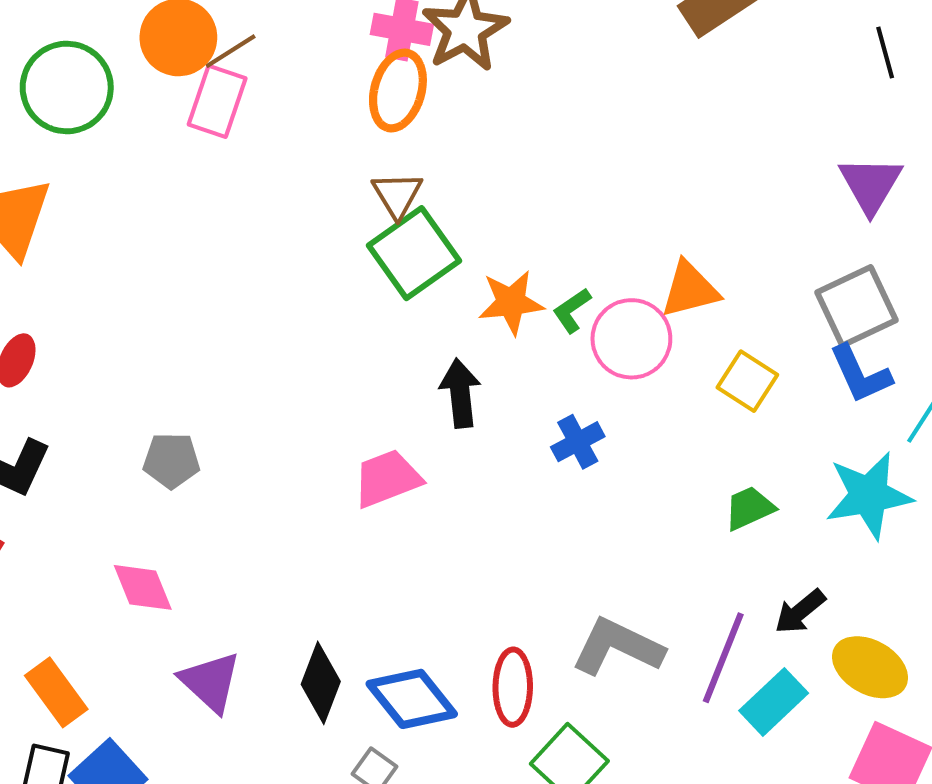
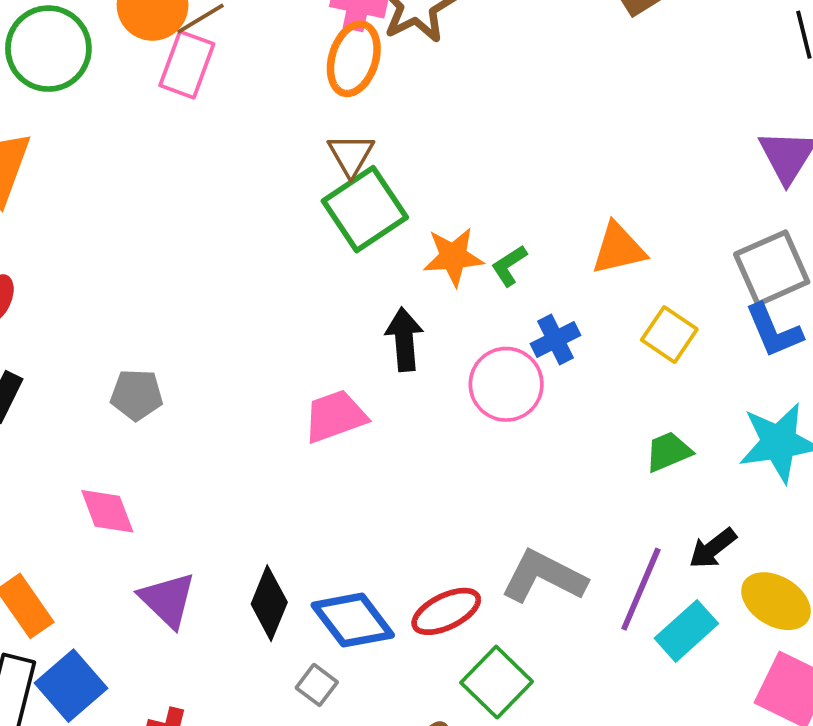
pink circle: (631, 339) -> (506, 384), moved
blue cross: (578, 442) -> (555, 340), moved
red ellipse: (513, 687) -> (446, 611), turned 62

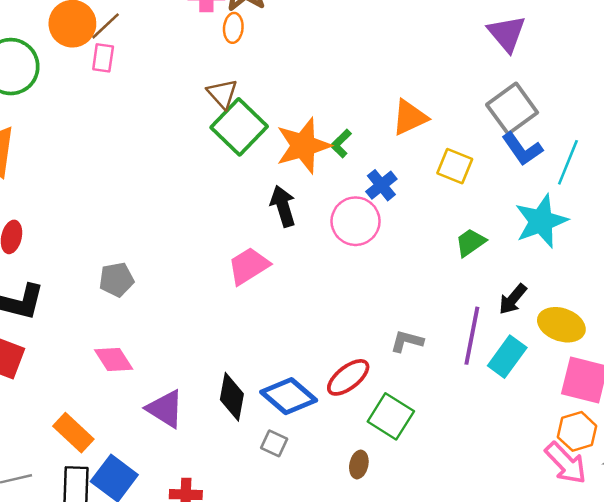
orange ellipse: (354, 59) -> (233, 28), moved, size x0.6
pink rectangle: (187, 65) -> (103, 58), size x0.7
orange star: (453, 257) -> (303, 146), size x1.4
gray L-shape: (544, 577) -> (407, 341), size x0.6

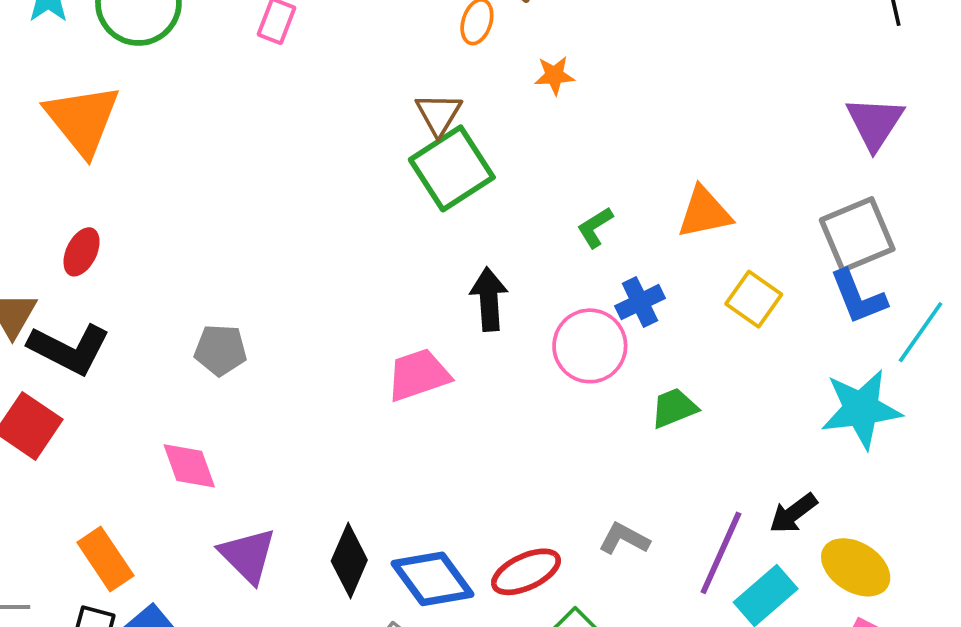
orange star: (303, 146) -> (554, 75), moved, size x0.5
green trapezoid: (470, 242) -> (674, 408), moved

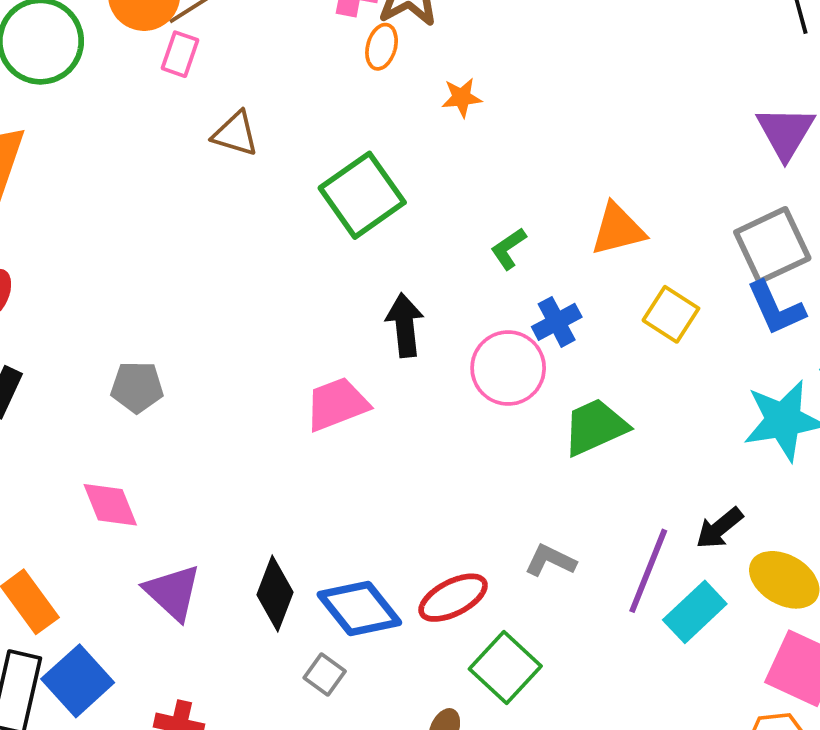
brown triangle: (439, 114) -> (235, 134), moved, turned -42
green trapezoid: (674, 408) -> (595, 427), size x1.4

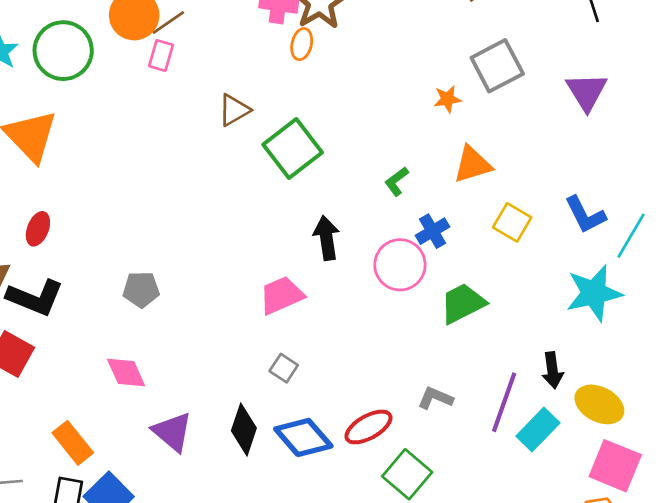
orange star: (462, 98) -> (447, 99), moved
brown triangle: (235, 134) -> (234, 110), moved, turned -44
gray square: (772, 245) -> (497, 66), moved
black arrow: (719, 528) -> (552, 370), turned -56
gray square: (325, 674) -> (284, 368), moved

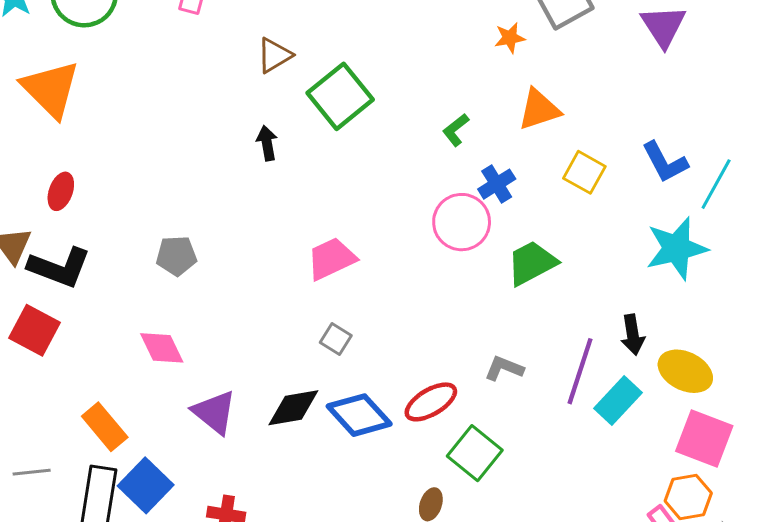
black arrow: (326, 238) -> (267, 143), moved, size x0.7
black diamond: (244, 429) -> (293, 408), turned 63

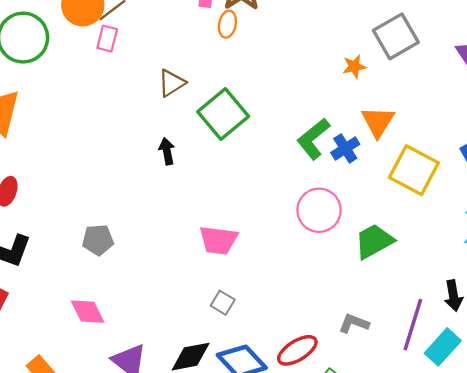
orange triangle: (539, 109) -> (378, 122), turned -39
green L-shape: (456, 130) -> (313, 139), size x1.6
yellow square: (584, 172) -> (414, 170), size x1.5
blue cross: (497, 184) -> (345, 148), moved
pink trapezoid: (331, 259) -> (218, 240), turned -147

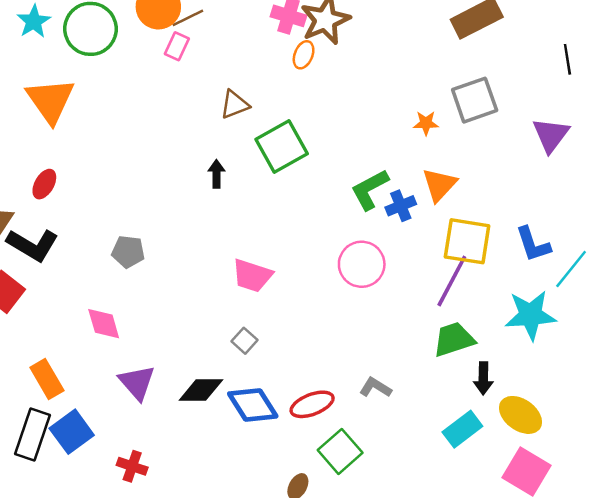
yellow square: (414, 170) -> (467, 241), turned -30
green trapezoid: (374, 241) -> (454, 339), moved
purple line: (413, 325) -> (452, 281), moved

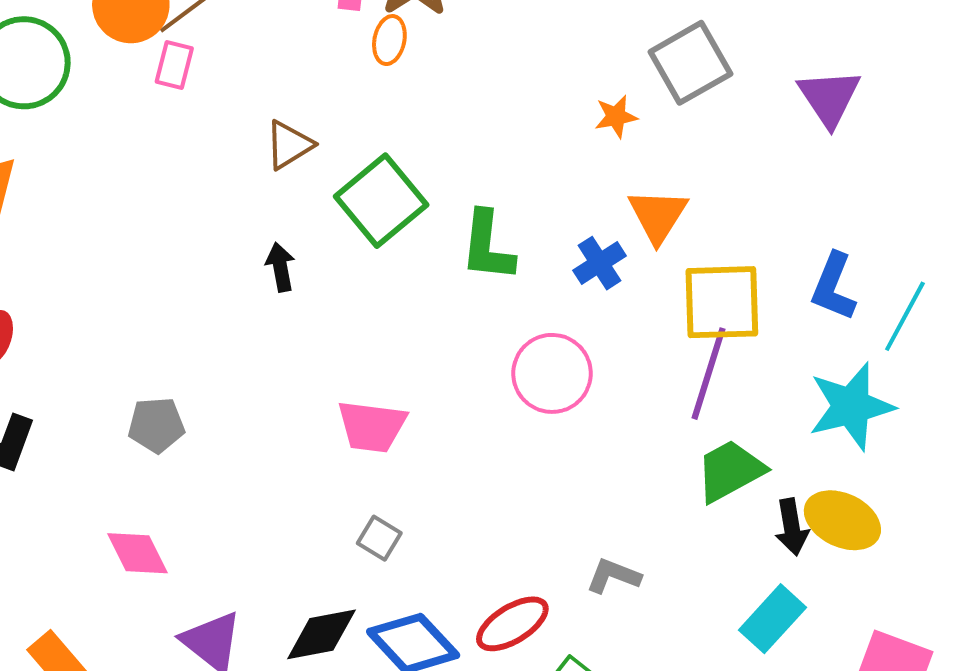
green L-shape: (370, 189) -> (487, 246), moved, turned -45
blue L-shape: (533, 244) -> (833, 287), turned 51
yellow ellipse: (521, 415) -> (842, 520), moved

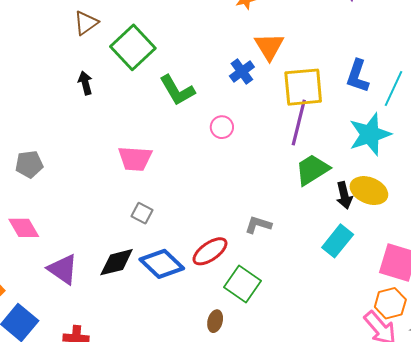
green L-shape: (487, 246) -> (177, 90), moved, turned -33
pink circle: (552, 373) -> (222, 127), size x0.6

